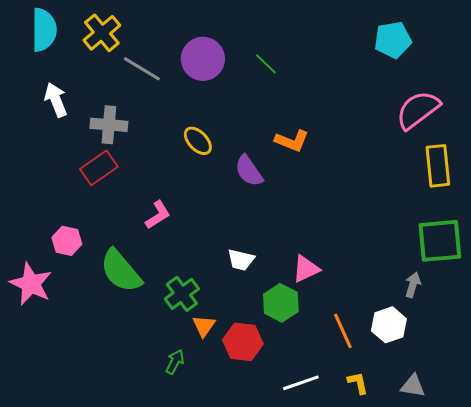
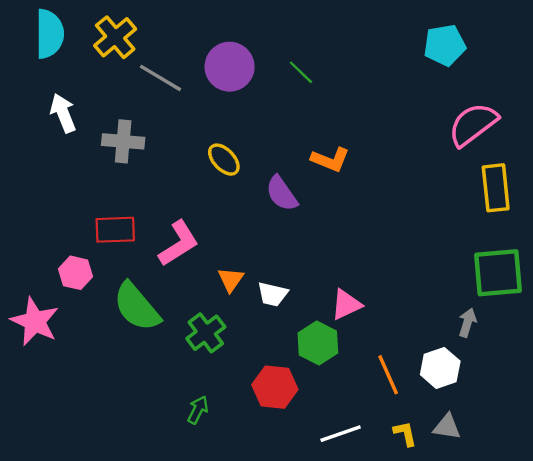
red rectangle: (99, 168) -> (115, 230), moved, turned 33
pink L-shape: (158, 215) -> (179, 243), size x1.4
orange triangle: (204, 326) -> (231, 280), moved
gray triangle: (413, 386) -> (447, 427), moved

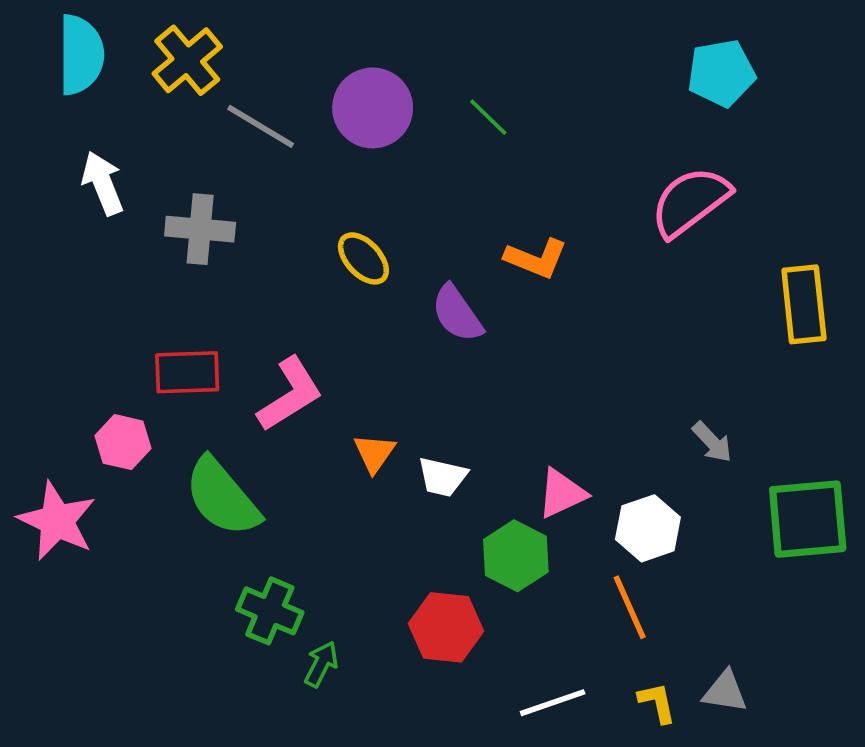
pink semicircle: (473, 124) -> (690, 202), moved
green square: (498, 273) -> (808, 519), moved
gray arrow: (467, 323) -> (712, 442), moved, turned 120
green cross: (206, 333) -> (270, 611), moved, turned -30
white hexagon: (440, 368) -> (648, 528), moved

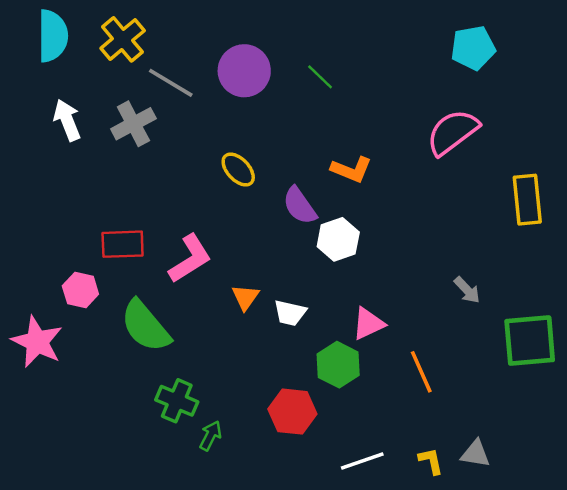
gray cross: (200, 229) -> (133, 124), moved, turned -33
white hexagon: (648, 528) -> (338, 239), moved
orange line: (630, 607) -> (421, 372), moved

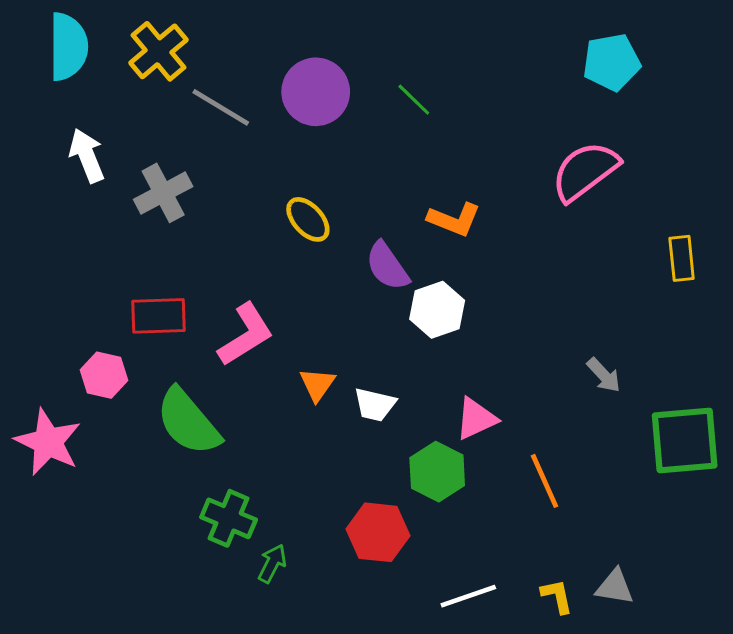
gray cross: (133, 124) -> (163, 193), moved
yellow rectangle: (527, 200) -> (682, 258), size x0.7

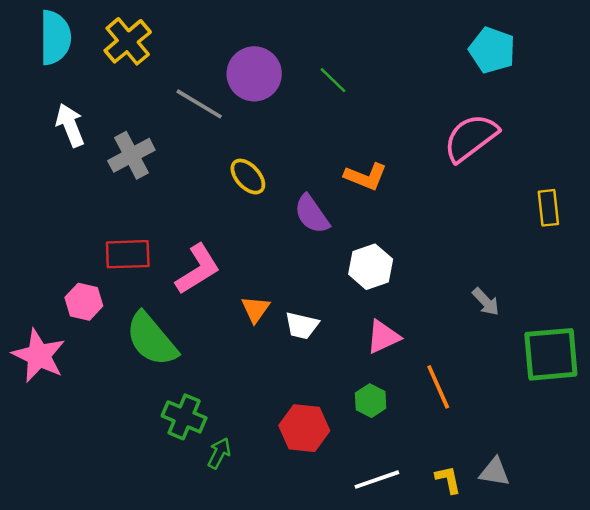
cyan pentagon: (611, 62) -> (492, 50), turned 30
gray line: (221, 107) -> (199, 104), moved
white hexagon: (437, 310) -> (371, 267), moved
green hexagon: (437, 472) -> (371, 401), moved, size x0.7

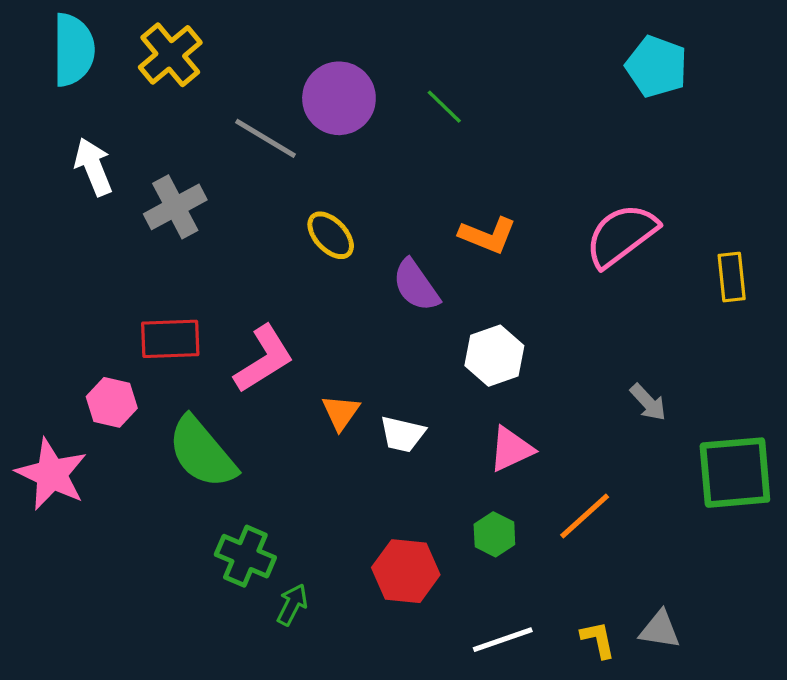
pink semicircle: (471, 138) -> (621, 235), moved
orange line: (438, 387) -> (585, 516), turned 72

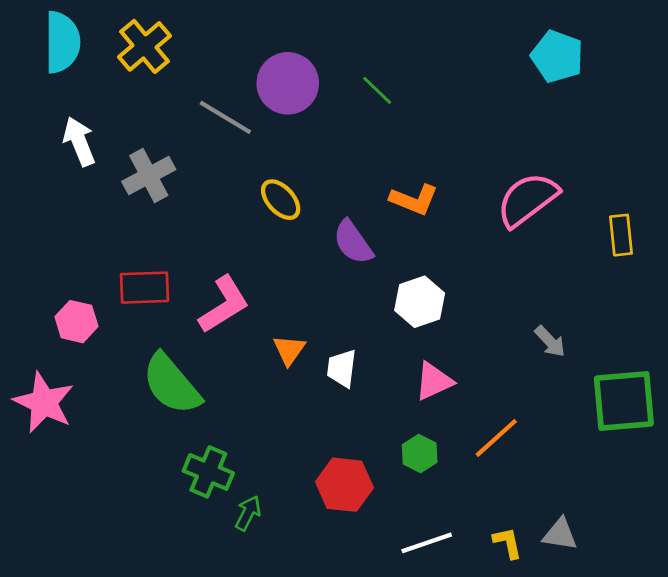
pink hexagon: (112, 402) -> (76, 322), moved
white trapezoid: (402, 434) -> (342, 368), turned 84

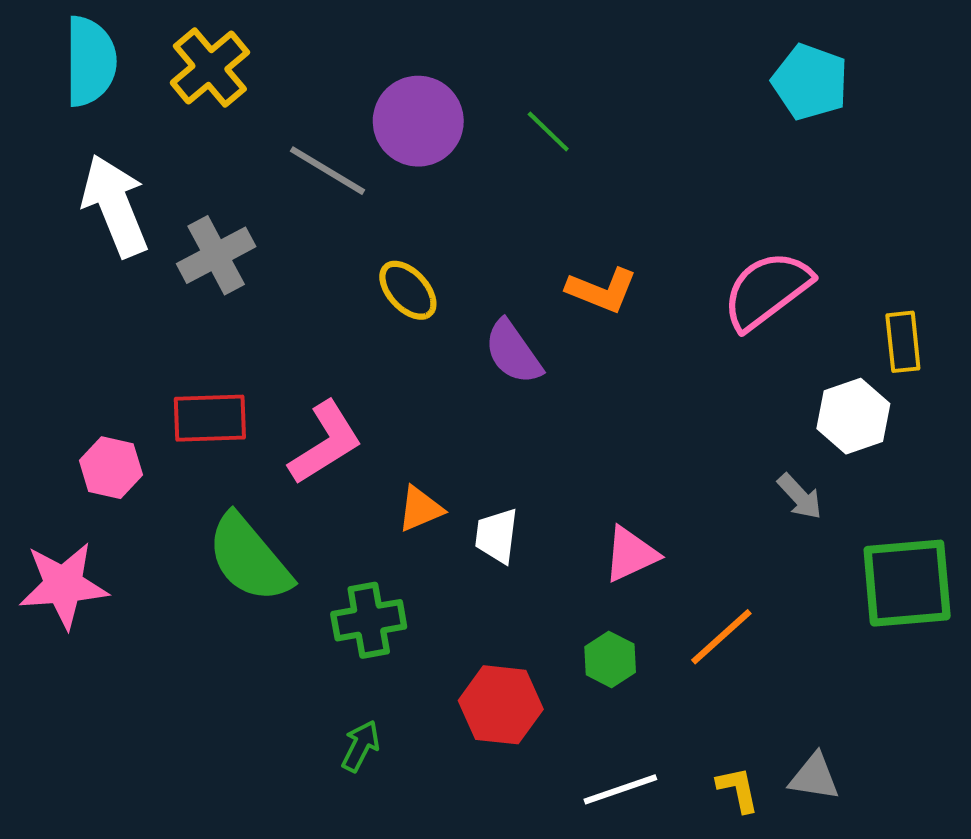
white arrow: (79, 141) -> (115, 206), size x1.4
white hexagon: (420, 302) -> (853, 416), moved
orange triangle: (289, 350) -> (420, 509), turned 32
pink star: (44, 402) -> (63, 585), turned -30
green cross: (208, 472) -> (369, 620), moved, turned -33

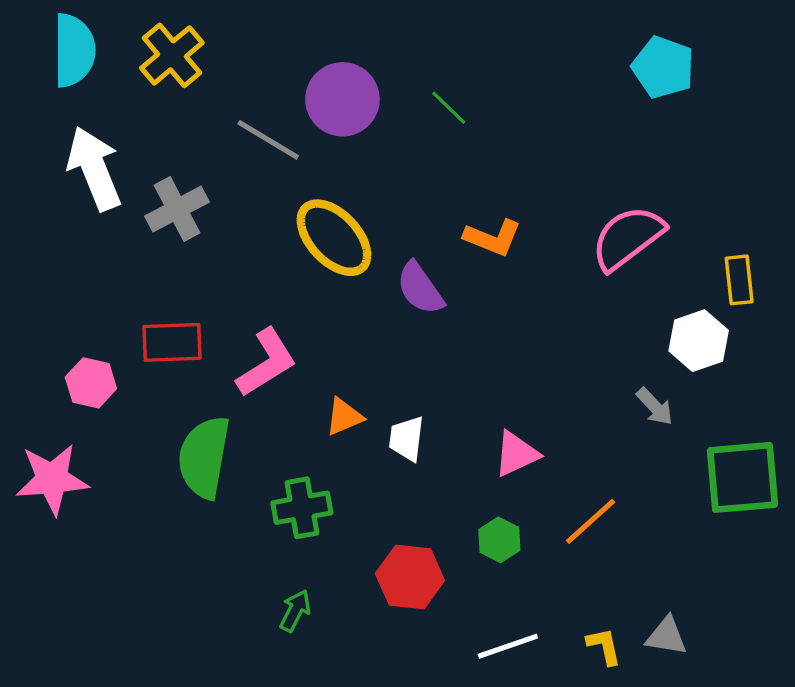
yellow ellipse: (408, 290) -> (334, 238), size x1.6
green semicircle: (249, 558) -> (204, 457), turned 50

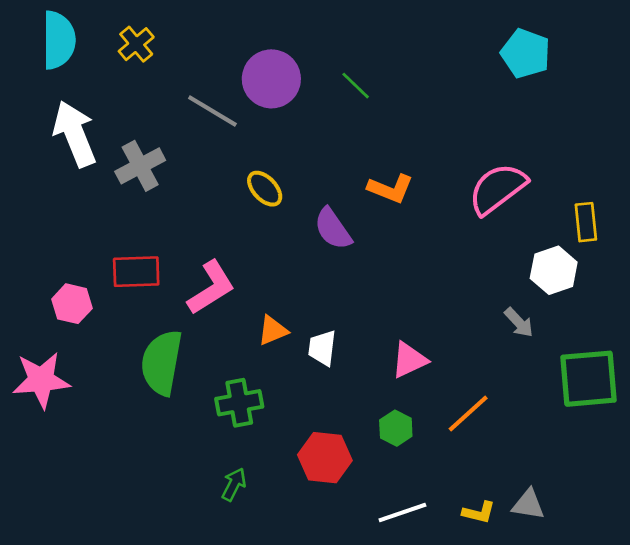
yellow cross: (172, 55) -> (136, 44), size x0.7
yellow ellipse: (334, 238) -> (265, 189), size x0.6
yellow L-shape: (604, 646) -> (479, 512), turned 116

